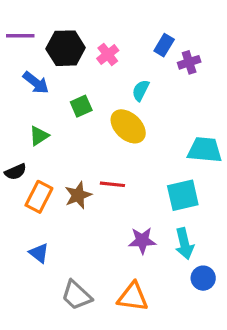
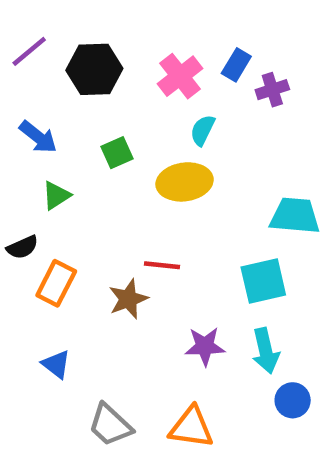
purple line: (20, 36) -> (29, 51), turned -40
pink cross: (108, 54) -> (180, 76), moved, size x1.4
blue arrow: (36, 83) -> (38, 137), moved
yellow ellipse: (128, 126) -> (185, 182), turned -51
brown star: (78, 195) -> (128, 299), moved

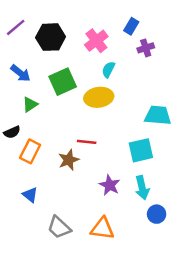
blue rectangle: (236, 65) -> (131, 26), moved
green square: (117, 153) -> (63, 82), size x1.6
purple star: (205, 346) -> (110, 185), turned 30

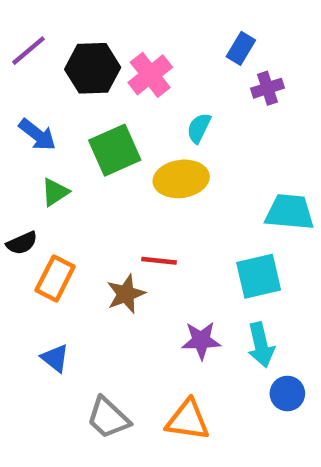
pink cross: (96, 41) -> (150, 75), moved
purple star: (110, 185) -> (201, 340), turned -30

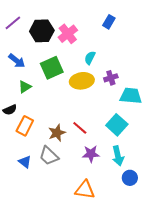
purple cross: (267, 88) -> (111, 78), moved
red line: (159, 261) -> (80, 128), moved, turned 35
cyan square: (259, 276) -> (117, 125), turned -35
gray trapezoid: (108, 418) -> (49, 156), moved

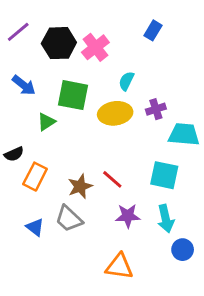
green square: (52, 68) -> (73, 95), turned 35
green triangle: (25, 87) -> (46, 122), moved
cyan square: (117, 125) -> (164, 175), turned -30

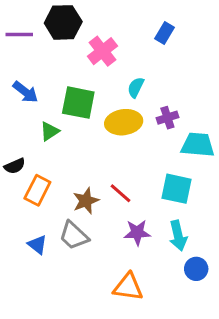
purple line: (18, 32) -> (19, 35), turned 40
black hexagon: (59, 43) -> (63, 22), moved

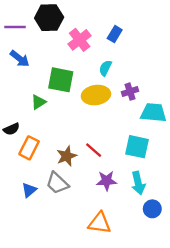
blue rectangle: (164, 33) -> (115, 34), moved
blue arrow: (25, 92) -> (20, 59), moved
blue triangle: (37, 245) -> (29, 190), turned 42

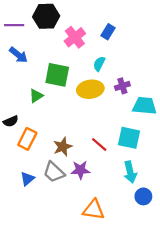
red line: (94, 150) -> (99, 144), moved
purple star: (107, 181) -> (80, 170), moved

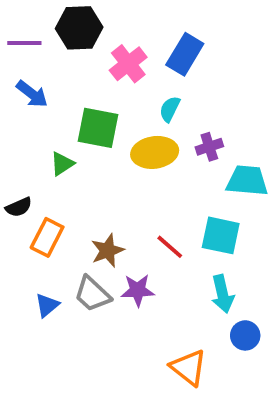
blue rectangle: (108, 32) -> (185, 54), size x1.5
orange triangle: (94, 210) -> (189, 368), moved, turned 30

